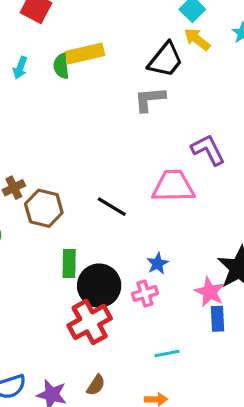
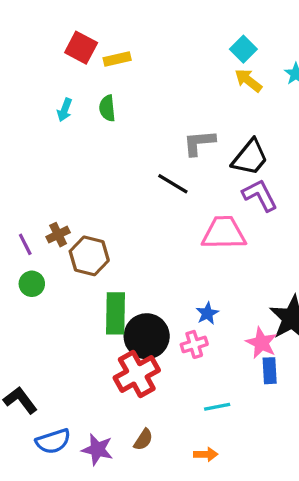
yellow rectangle: (85, 53) -> (117, 59), moved, size x0.7
black trapezoid: (165, 60) -> (250, 157), moved
black line: (112, 207) -> (173, 184), moved
green rectangle: (69, 264) -> (115, 313), size x1.4

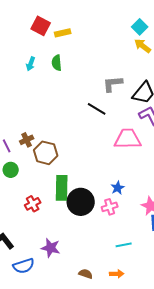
red cross: (137, 374) -> (33, 204), moved, size x0.6
brown semicircle: (143, 440) -> (86, 274), moved, turned -104
purple star: (97, 449) -> (51, 248), moved

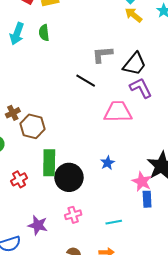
cyan arrow: (31, 64) -> (17, 34), size x1.5
pink cross: (110, 207) -> (73, 215), moved

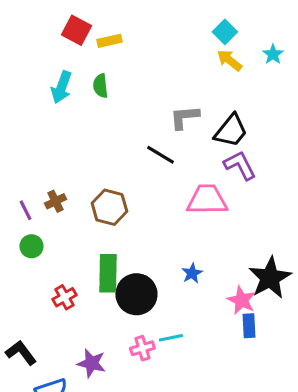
brown hexagon: (33, 126) -> (109, 207), moved
cyan line: (114, 222) -> (171, 338), moved

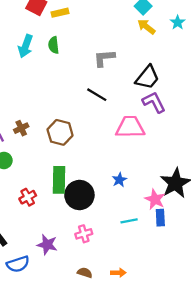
gray L-shape: (184, 117) -> (104, 58), moved
cyan line: (171, 338) -> (129, 221), moved

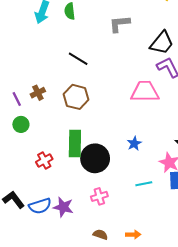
black line: (97, 95) -> (78, 59), moved
blue semicircle: (18, 264) -> (40, 206), moved

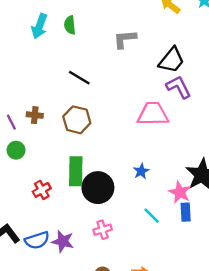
brown cross: (38, 93) -> (35, 115), turned 32
cyan line: (144, 184) -> (152, 216), turned 56

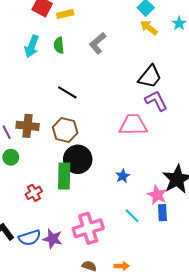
gray L-shape: (125, 39) -> (98, 43), moved, turned -35
brown cross: (35, 115) -> (28, 126), size x1.5
black circle: (98, 188) -> (78, 159), moved
pink cross: (103, 230) -> (88, 228), size x1.8

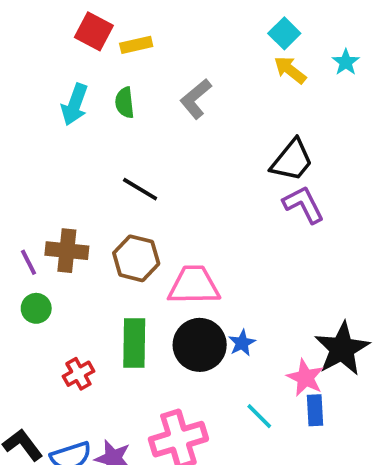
pink trapezoid: (133, 125) -> (194, 285), moved
black circle: (78, 159) -> (200, 345), moved

